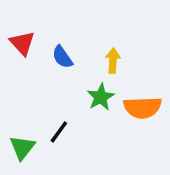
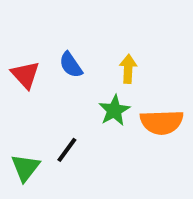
red triangle: (22, 43) -> (25, 75), moved

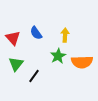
green triangle: (25, 168) -> (16, 64), moved

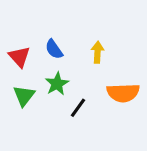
green star: (58, 56) -> (57, 84), moved
black line: (34, 76) -> (78, 108), moved

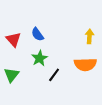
yellow arrow: (98, 52) -> (90, 36), moved
green triangle: (24, 96) -> (11, 75), moved

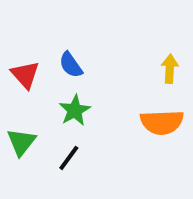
black line: (54, 75) -> (69, 158), moved

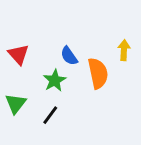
blue semicircle: (71, 65) -> (69, 56), moved
orange semicircle: (162, 122) -> (98, 73), moved, turned -100

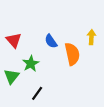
green star: (55, 80) -> (31, 64), moved
black line: (50, 115) -> (37, 93), moved

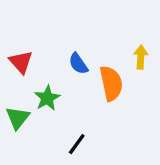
black line: (37, 93) -> (77, 144), moved

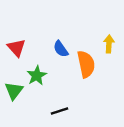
black line: (77, 144) -> (59, 111), turned 36

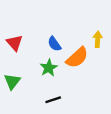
orange semicircle: (86, 64) -> (77, 58), turned 60
green star: (37, 76) -> (49, 68), moved

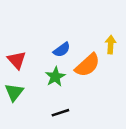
red triangle: (14, 43) -> (17, 60), moved
blue semicircle: (54, 44) -> (62, 50), turned -91

